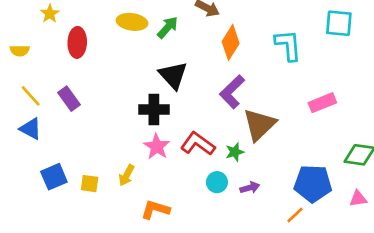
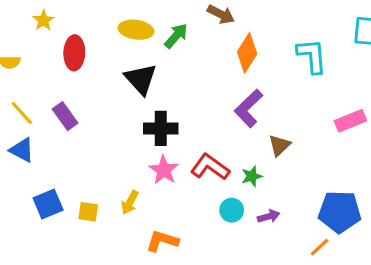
black triangle: (173, 75) -> (141, 79), moved
brown triangle: (259, 125) -> (279, 145), size x0.6

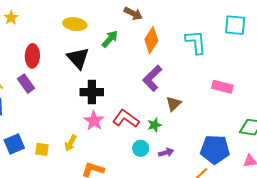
green arrow: (176, 36) -> (110, 39), moved
red ellipse: (74, 53) -> (32, 56), moved
pink rectangle: (350, 121) -> (222, 87), turned 36

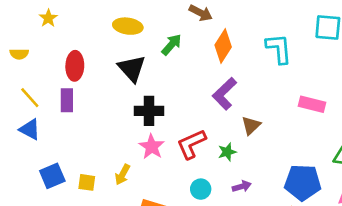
purple rectangle: (26, 84) -> (67, 100), turned 36
red L-shape: (126, 119) -> (191, 144), turned -60
cyan circle: (141, 148) -> (201, 189), moved

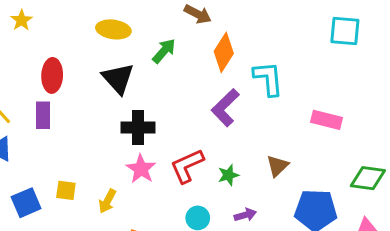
cyan L-shape: (279, 49) -> (268, 78), moved
brown triangle: (251, 125) -> (277, 166), moved
yellow square: (87, 182) -> (66, 190), moved

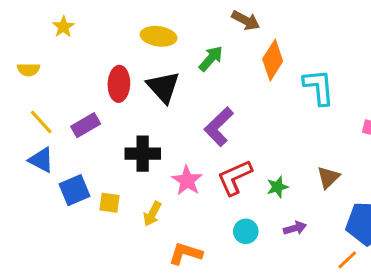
red ellipse: (52, 75) -> (119, 84), moved
purple L-shape: (225, 108) -> (219, 127), moved
purple rectangle: (43, 115) -> (86, 125), turned 60
black cross: (138, 128) -> (143, 154), moved
blue square: (26, 203) -> (75, 190), moved

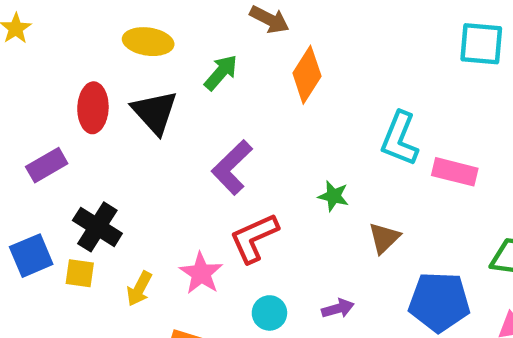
cyan L-shape: (319, 87) -> (400, 139), moved, turned -153
black cross: (143, 154) -> (97, 227), moved, turned 32
pink star: (187, 181) -> (201, 273), moved
green star: (277, 187) -> (333, 196), moved, turned 30

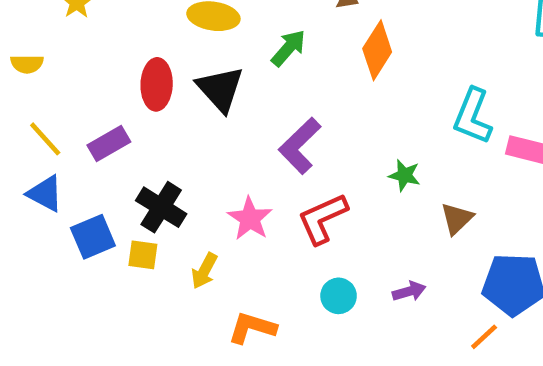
pink star: (201, 273) -> (250, 219), moved

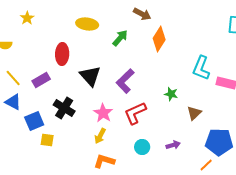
black triangle: (220, 89) -> (90, 76), moved
yellow square: (143, 255) -> (47, 140), moved
yellow arrow: (204, 271) -> (100, 136), moved

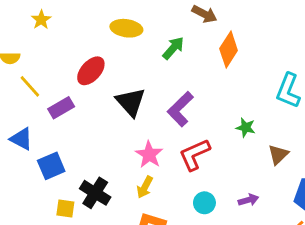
red ellipse: (62, 54) -> (91, 71), turned 40
yellow line: (13, 78) -> (30, 86), moved
black cross: (64, 108) -> (95, 193), moved
yellow square: (47, 140) -> (65, 208), moved

